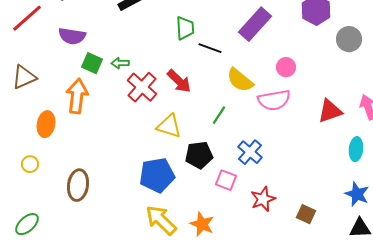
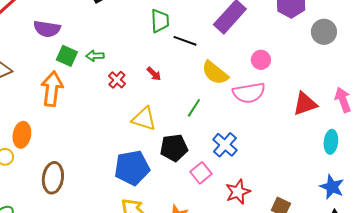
red arrow: (179, 81) -> (154, 74), size x0.6
red cross: (142, 87) -> (117, 80), size x0.6
orange ellipse: (46, 124) -> (22, 135), moved
pink square: (226, 180) -> (201, 173), turned 30

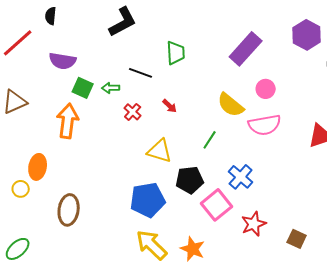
black line: (185, 41) -> (141, 73), moved
pink circle: (261, 60) -> (266, 89), moved
pink square: (201, 173) -> (217, 205), size x1.4

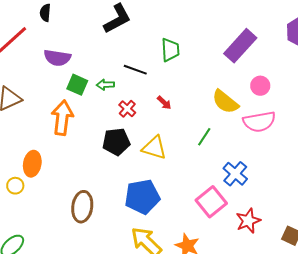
black pentagon: (190, 180) -> (116, 142), moved
brown ellipse: (69, 210) -> (82, 207), moved

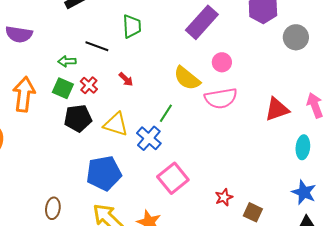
green square: (77, 85) -> (63, 88), moved
blue cross: (235, 174) -> (149, 138), moved
brown ellipse: (82, 207) -> (53, 208), moved, size x0.7
red star: (248, 221) -> (224, 197), moved, size x0.7

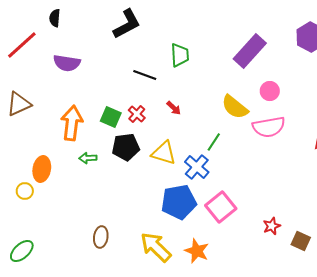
green arrow: (67, 61) -> (88, 158), moved
blue pentagon: (104, 173) -> (179, 202), moved

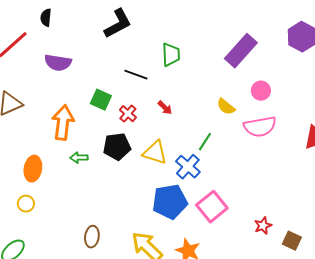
yellow semicircle: (235, 107) -> (226, 107), size x0.7
green square: (111, 117) -> (101, 100), moved
yellow circle: (25, 191) -> (26, 204), moved

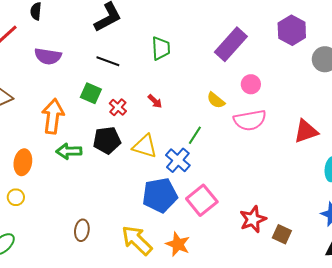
black line: (136, 75) -> (108, 61), moved
green arrow: (79, 158) -> (69, 151), size x1.4
red star: (263, 226) -> (253, 219), size x1.5

